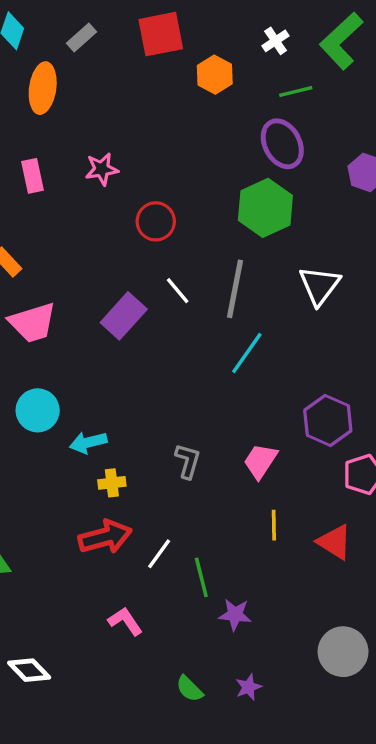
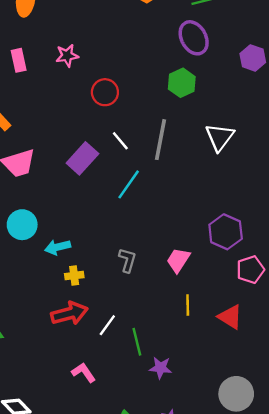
green hexagon: (265, 208) -> (182, 83), size x0.7
cyan line: (247, 353) -> (129, 184), moved

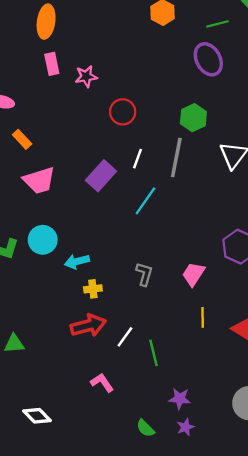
pink rectangle: (19, 60) -> (52, 64), moved
green hexagon: (182, 83) -> (193, 118), moved
white line: (120, 141) -> (137, 159), turned 60
purple star: (161, 368) -> (180, 399), moved

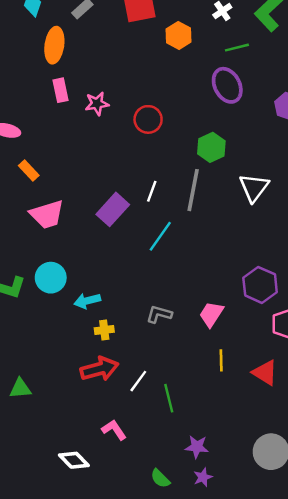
red circle: (123, 112) -> (148, 119), moved
gray L-shape: (144, 274) -> (159, 314), turned -90
white diamond: (37, 416) -> (74, 460), moved

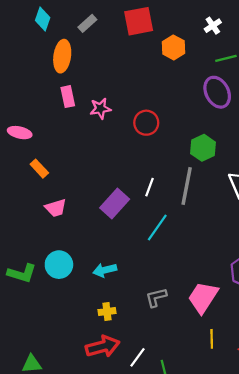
pink trapezoid: (47, 214) -> (56, 208), size x0.7
cyan arrow: (87, 301) -> (105, 270), moved
gray L-shape: (159, 314) -> (156, 297), turned -30
pink trapezoid: (211, 314) -> (203, 297), size x1.4

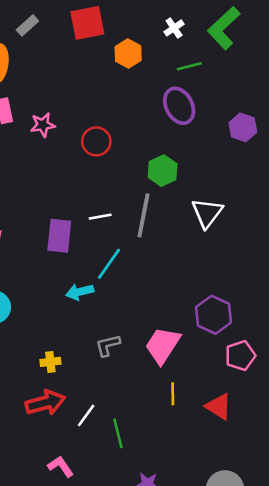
white line: (150, 187) -> (100, 217), turned 60
purple rectangle: (115, 203) -> (59, 236), turned -36
cyan arrow: (105, 270) -> (80, 292), moved

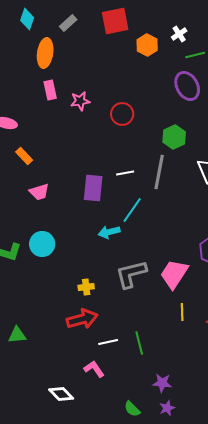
white cross: (174, 28) -> (179, 34), moved
gray L-shape: (108, 345) -> (131, 274), size x1.6
white line: (86, 415) -> (108, 342), moved, turned 42

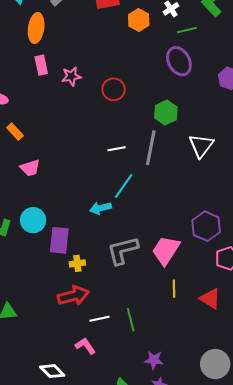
purple rectangle: (93, 188) -> (59, 240), moved

